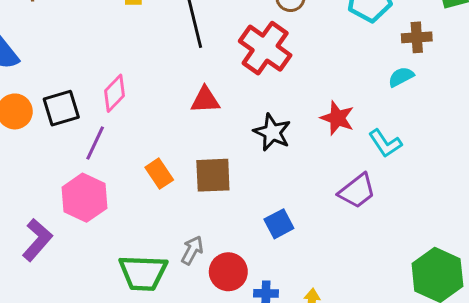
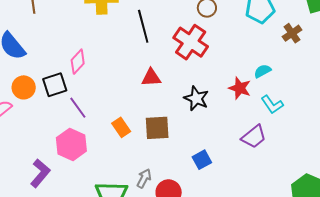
brown cross: (417, 37) -> (292, 33), turned -30
cyan semicircle: (401, 77) -> (262, 71), moved
pink diamond: (114, 93) -> (78, 62), moved
purple line: (95, 143) -> (78, 108), turned -60

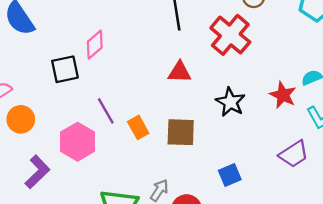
orange circle: (24, 87) -> (21, 119), moved
purple line: (78, 108) -> (106, 111), moved

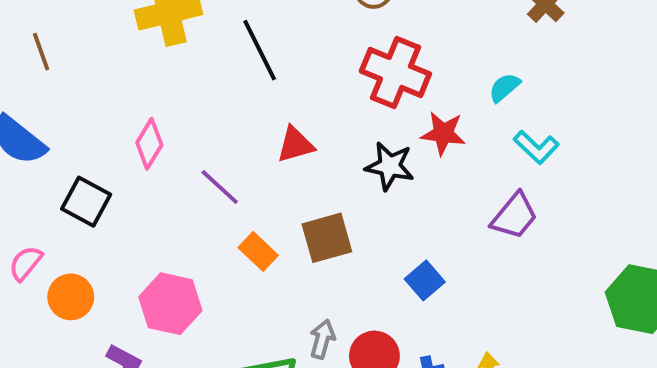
red cross: (230, 35) -> (395, 72), moved
black square: (65, 69) -> (86, 202), moved, turned -32
red star: (283, 95) -> (443, 133), moved
purple line: (106, 111) -> (220, 187), moved

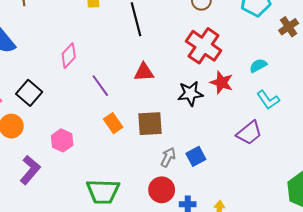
black star: (390, 166) -> (190, 93), turned -30
black square: (86, 202) -> (29, 93), moved
pink hexagon: (170, 304) -> (62, 140), size x0.7
gray arrow: (322, 339) -> (168, 157), moved

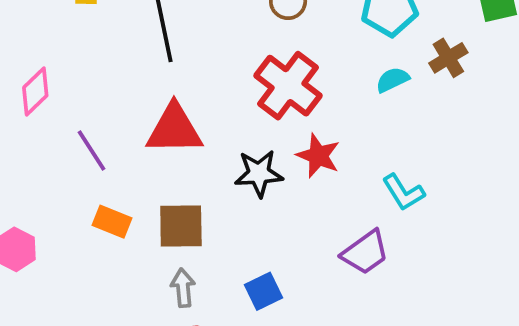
cyan semicircle: (258, 66) -> (392, 80), moved
red triangle: (144, 72) -> (174, 129), size x1.5
orange rectangle: (113, 123) -> (112, 222), turned -36
gray arrow: (168, 157) -> (183, 288), moved, turned -36

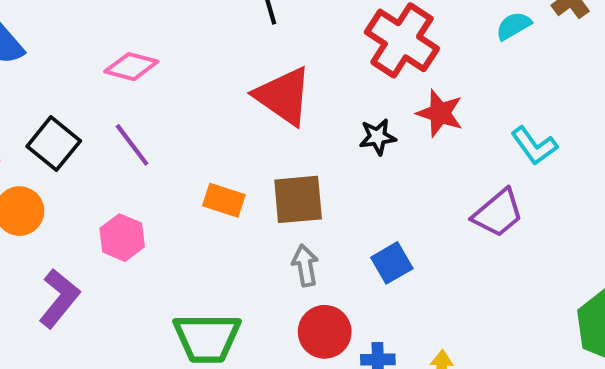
pink diamond: (35, 91) -> (131, 67), turned 63
red triangle: (174, 129) -> (283, 96), turned 40
purple line: (92, 151) -> (132, 145), moved
black star: (259, 173) -> (378, 137), size x0.7

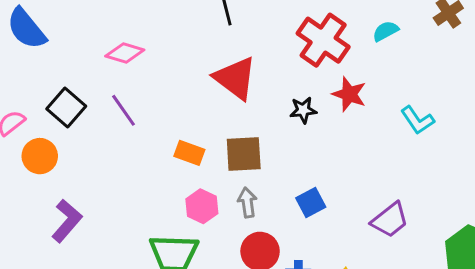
cyan semicircle: (514, 26) -> (386, 31), moved
purple trapezoid: (498, 213) -> (390, 220), moved
pink hexagon: (122, 238) -> (202, 206), moved

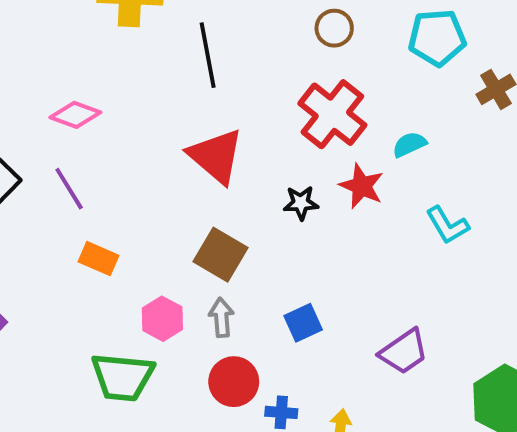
cyan semicircle: (386, 31) -> (409, 144), moved
orange rectangle: (189, 153) -> (98, 259), moved
brown square: (244, 154) -> (221, 255), turned 30

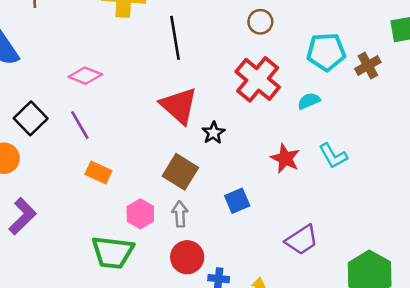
cyan pentagon: (437, 38) -> (326, 52), moved
red star: (362, 186) -> (285, 158), moved
black star: (301, 203) -> (213, 133), moved, turned -30
blue square: (303, 323) -> (237, 201), moved

